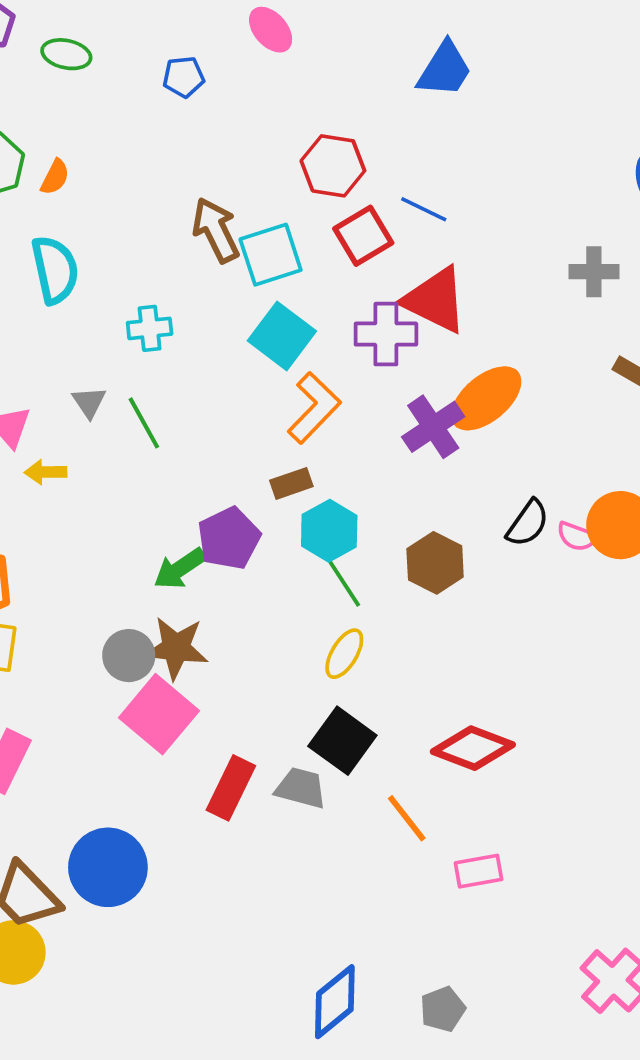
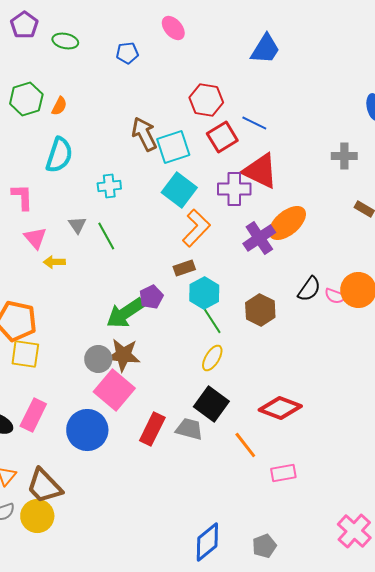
cyan semicircle: (55, 270) -> (59, 155), turned 30
purple pentagon: (229, 538) -> (151, 297), size x0.7
green arrow: (180, 569) -> (125, 313), size x1.4
blue circle: (108, 867) -> (87, 430), moved

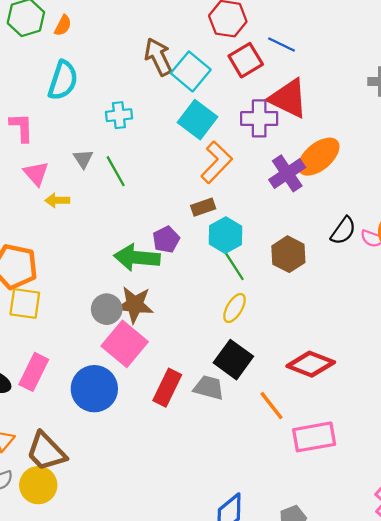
cyan square: (173, 147) -> (191, 71), turned -32
green arrow: (125, 313) -> (137, 258), turned 39
pink rectangle: (283, 473) -> (314, 437), size x1.5

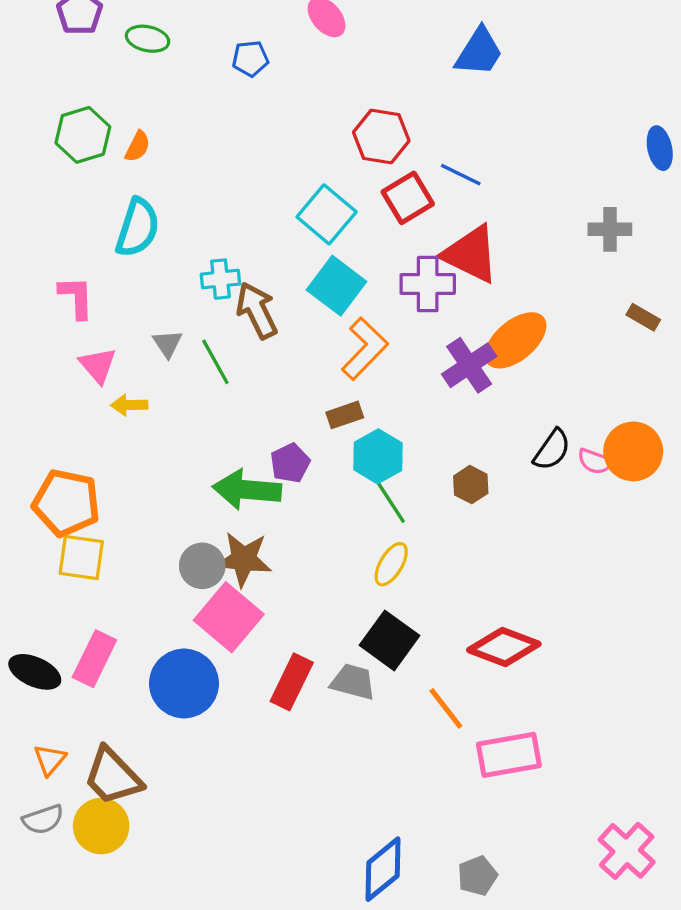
brown arrow: (158, 57) -> (257, 311), moved
brown hexagon: (288, 254) -> (471, 485), size x0.7

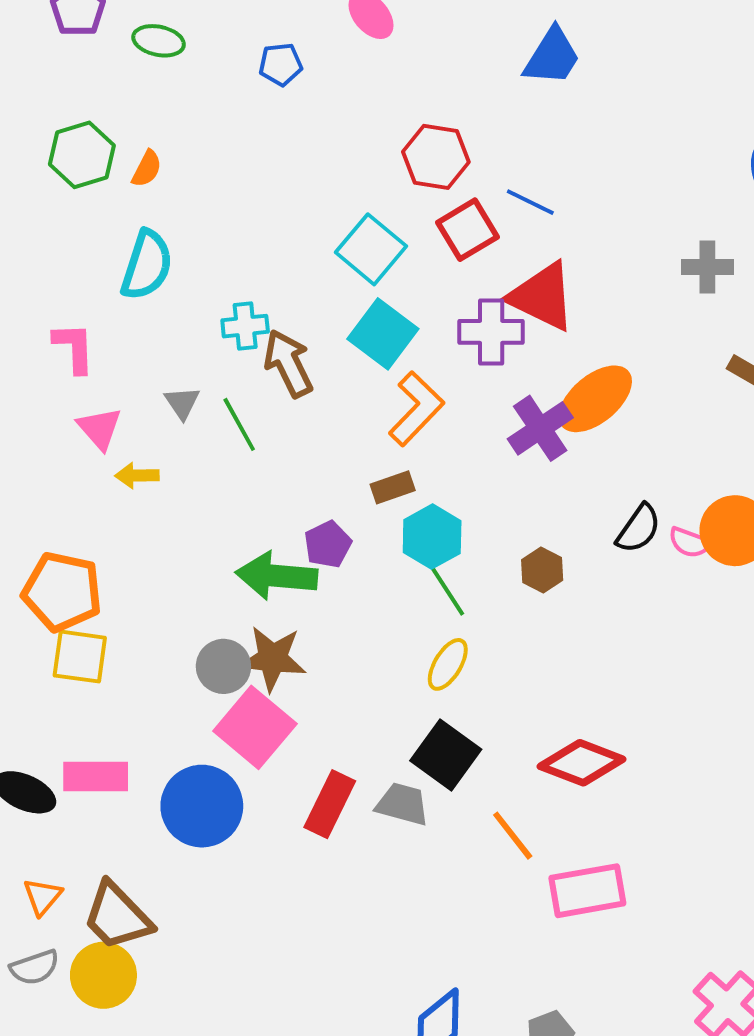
pink rectangle: (94, 659) -> (96, 777), turned 64

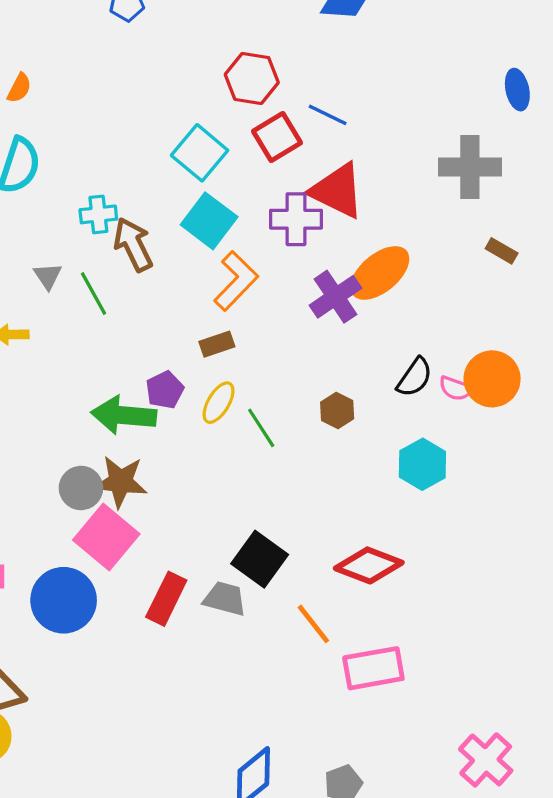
gray cross: (707, 267) -> (470, 167), size x1.5
cyan hexagon: (432, 537) -> (422, 464), moved
yellow ellipse: (448, 664) -> (219, 403), moved

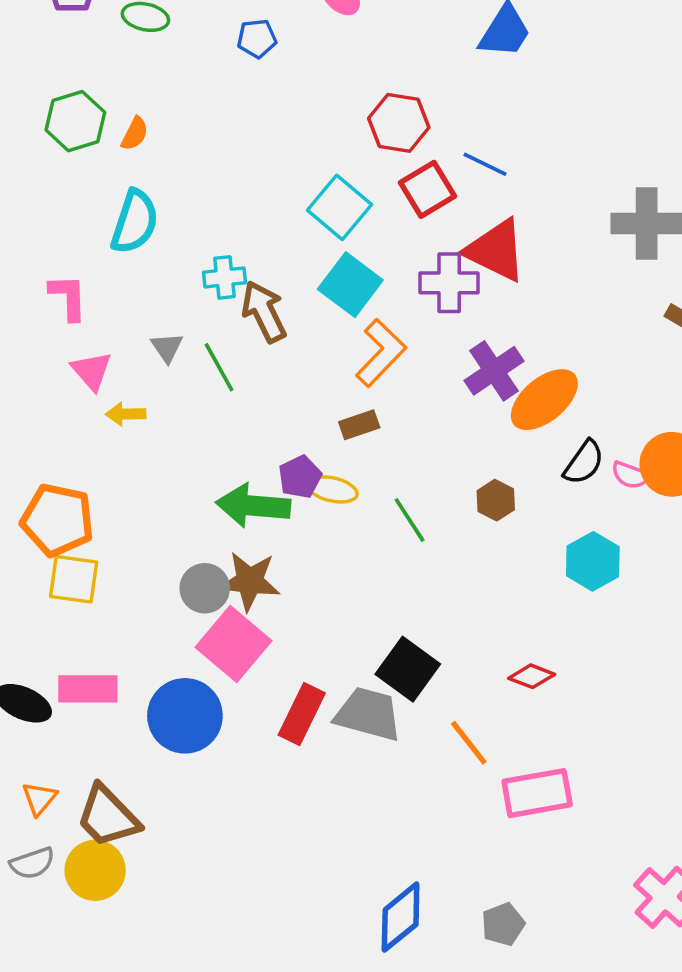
orange ellipse: (380, 273) -> (544, 400), moved
yellow ellipse: (219, 403) -> (332, 489), moved, turned 72
red diamond: (369, 565) -> (532, 676), size x0.6
gray trapezoid: (225, 599) -> (368, 714), size x1.4

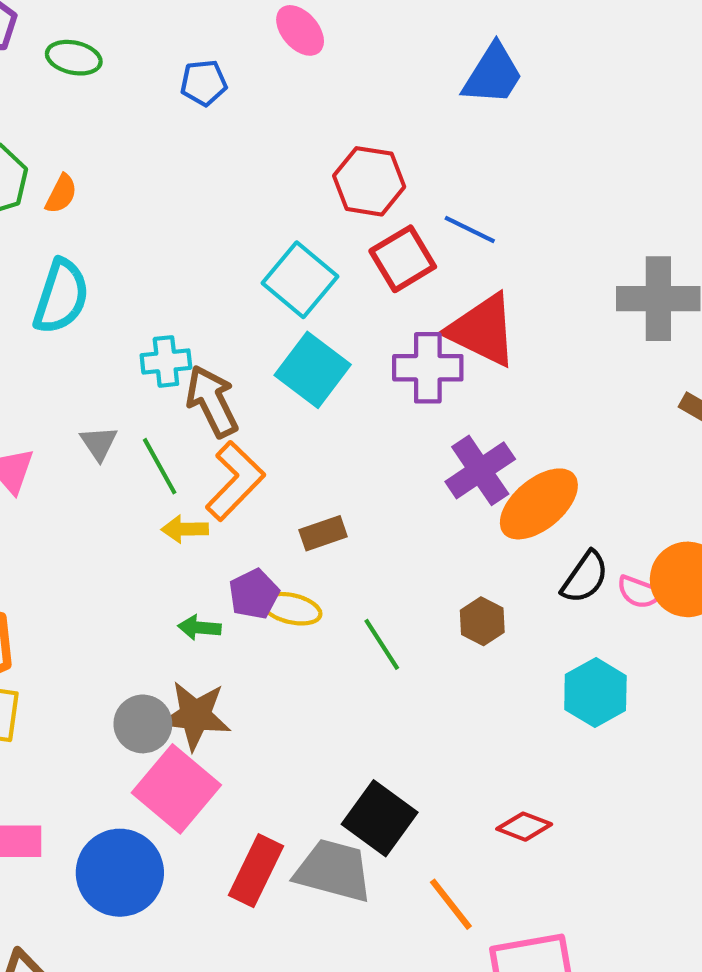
orange L-shape: (381, 353) -> (235, 481), moved
yellow arrow: (126, 414) -> (185, 529), moved
green arrow: (253, 506) -> (199, 628), size x0.5

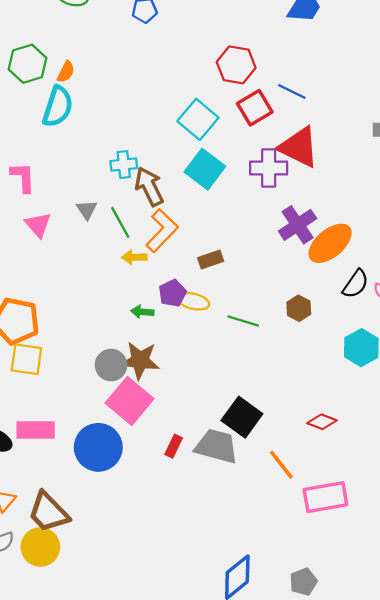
cyan semicircle: (61, 297) -> (58, 107), moved
green line: (382, 644) -> (243, 321), turned -40
red rectangle: (256, 871) -> (174, 446), size x0.6

